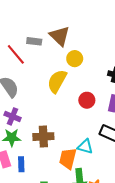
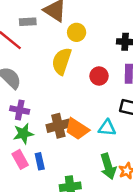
orange trapezoid: (68, 159) -> (77, 129), moved, turned -60

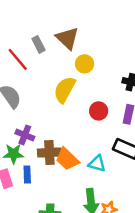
gray rectangle: (28, 22) -> (38, 44), turned 56
purple cross: (20, 110) -> (25, 135), moved
blue rectangle: (40, 161) -> (27, 175), moved

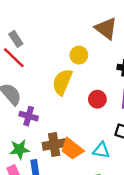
brown triangle: (67, 38) -> (106, 29), moved
gray rectangle: (38, 44) -> (16, 39), moved
purple cross: (25, 135) -> (29, 116), moved

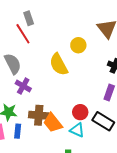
yellow semicircle: (62, 82) -> (59, 64), turned -65
red circle: (97, 99) -> (80, 112), moved

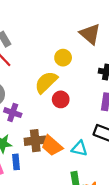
yellow semicircle: (59, 64) -> (46, 82), turned 85
red circle: (80, 112) -> (61, 99), moved

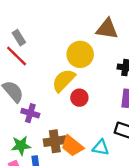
brown triangle: (90, 34) -> (107, 29), turned -30
yellow circle: (63, 58) -> (80, 54), size x1.5

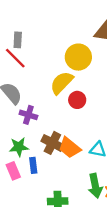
gray rectangle: (19, 38) -> (18, 40), turned 35
brown cross: (55, 141) -> (52, 143), turned 35

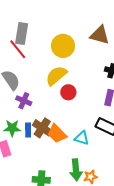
gray rectangle: (18, 40) -> (22, 33), size x1.5
yellow circle: (78, 57) -> (63, 46), moved
blue rectangle: (33, 165) -> (28, 130), moved

